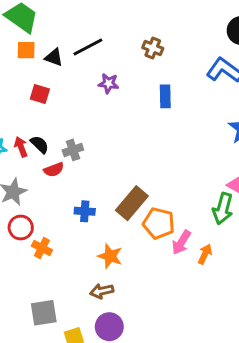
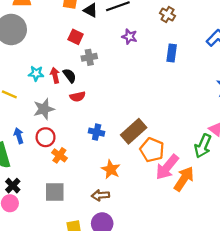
gray cross: (73, 150) -> (89, 57), moved
pink arrow: (181, 242) -> (167, 167), size x1.4
orange arrow: (205, 254) -> (184, 179), size x1.6
gray square: (44, 313) -> (55, 192), moved

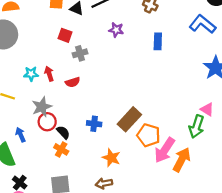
black semicircle: (70, 76) -> (63, 132), moved
red semicircle: (78, 97) -> (73, 82), moved
red circle: (46, 137) -> (47, 122), moved

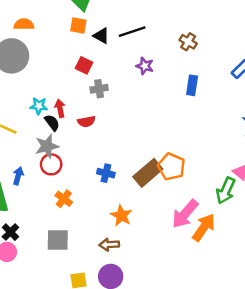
black semicircle: (63, 132) -> (52, 123), moved
blue arrow: (21, 135) -> (18, 176), turned 32
orange pentagon: (149, 135) -> (171, 167), moved

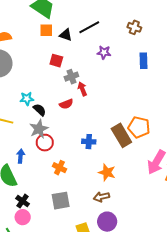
red arrow: (60, 108) -> (82, 89), moved
brown rectangle: (148, 173) -> (121, 135), turned -70

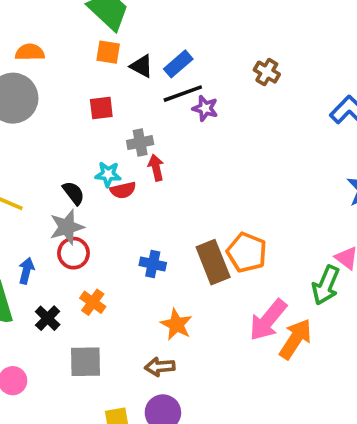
black line: (89, 27) -> (183, 94), moved
red square: (56, 61) -> (101, 108), moved, turned -32
blue rectangle: (144, 61) -> (178, 64), moved, turned 42
cyan star: (27, 99) -> (108, 174), moved
black cross: (23, 201) -> (48, 318), moved

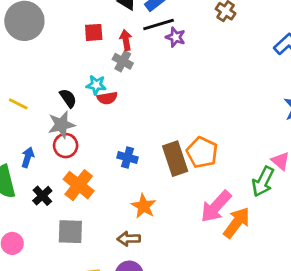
gray cross: (140, 143) -> (123, 61), turned 36
red arrow: (156, 168) -> (126, 40), moved
orange cross: (93, 302) -> (79, 185), size x1.5

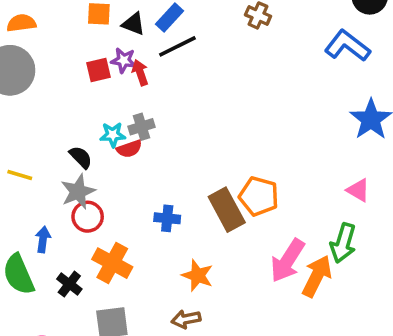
purple star: (175, 37) -> (124, 60), moved
gray cross: (123, 61) -> (141, 127), moved, turned -36
green arrow: (263, 182) -> (343, 243), moved

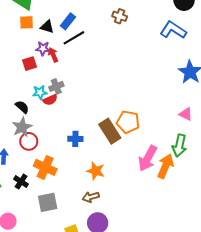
red square: (98, 70) -> (30, 64), moved

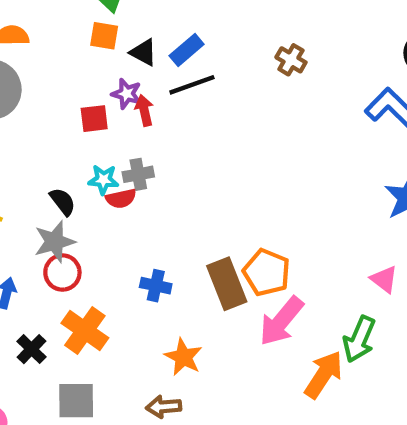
pink arrow: (148, 158) -> (281, 321), moved

